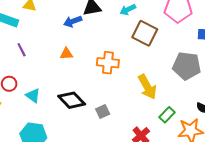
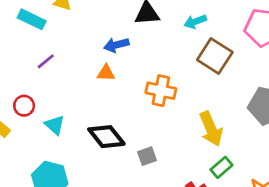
blue arrow: (73, 21) -> (116, 45), moved
purple line: (22, 50) -> (46, 61), turned 72
green rectangle: (167, 115) -> (221, 167), moved

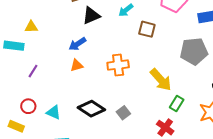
brown square: (215, 56) -> (147, 29), size x0.7

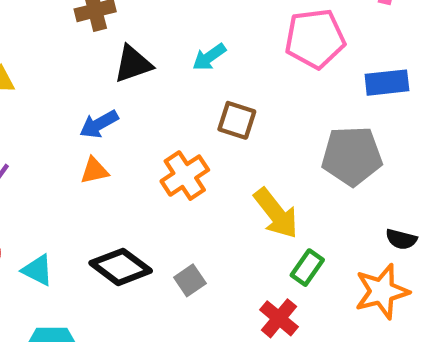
brown square: (147, 29) -> (237, 120), moved
orange cross: (118, 65) -> (185, 176), turned -30

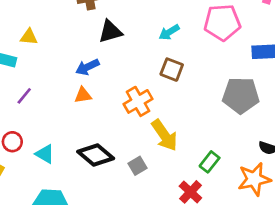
cyan arrow: (209, 57) -> (169, 32), moved
yellow arrow: (276, 213) -> (165, 135), moved

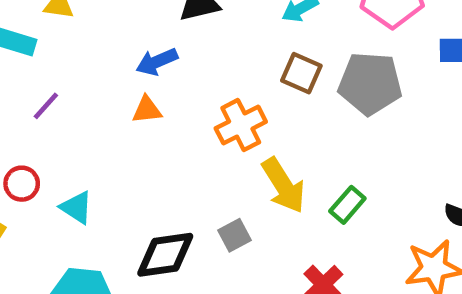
gray pentagon: (241, 95) -> (370, 83), moved
black diamond: (96, 155) -> (165, 255), moved, turned -51
green rectangle: (210, 162) -> (347, 205), moved

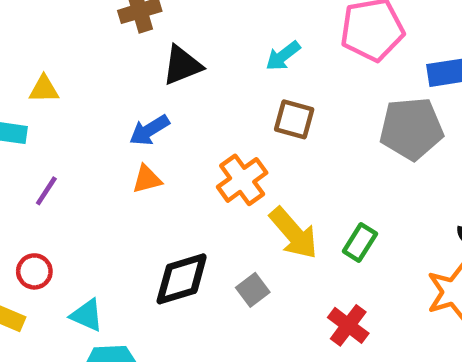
gray pentagon: (370, 83) -> (411, 129), moved
cyan triangle: (76, 207) -> (87, 315), moved
black diamond: (165, 255) -> (182, 279), moved

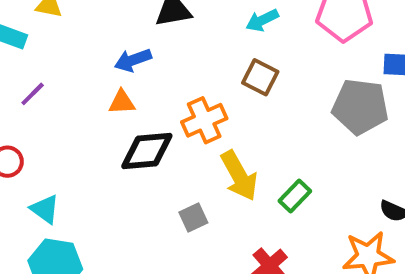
black diamond: (182, 279) -> (147, 151), moved

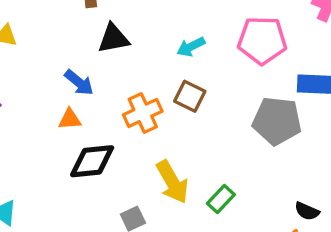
blue arrow: (133, 60) -> (79, 83), turned -120
orange cross: (204, 120) -> (143, 113), moved

